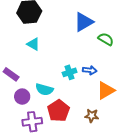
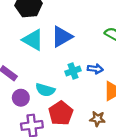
blue triangle: (84, 22) -> (62, 37), moved
cyan triangle: (33, 44) -> (33, 40), size x1.5

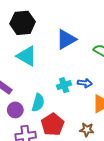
blue triangle: (62, 37) -> (66, 39), moved
cyan semicircle: (45, 90) -> (38, 103), turned -90

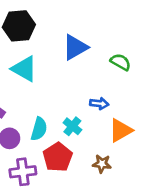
cyan cross: (64, 85) -> (72, 126), moved, turned -32

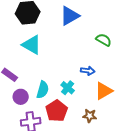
blue triangle: (75, 47) -> (70, 16), moved

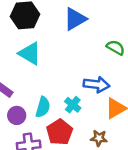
blue arrow: (88, 71) -> (97, 84), size x1.5

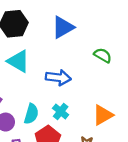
blue arrow: (97, 84) -> (58, 78), moved

